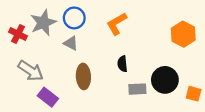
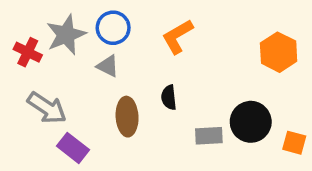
black semicircle: (122, 64) -> (169, 97), moved

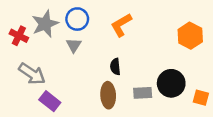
gray triangle: (108, 66) -> (74, 45), turned 35
brown ellipse: (127, 117) -> (108, 95), moved

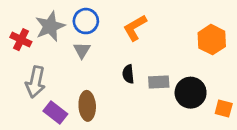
gray arrow: (32, 74) -> (35, 82), turned 68
gray rectangle: (143, 93) -> (159, 82), moved
brown ellipse: (108, 95) -> (87, 106), moved

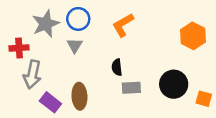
red cross: (21, 40) -> (19, 48), moved, turned -30
gray rectangle: (159, 82) -> (131, 88), moved

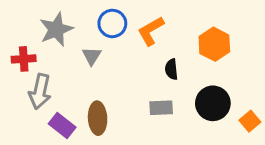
blue circle: (78, 19) -> (112, 23), moved
orange hexagon: (193, 36) -> (214, 44), moved
black semicircle: (117, 67) -> (171, 69), moved
orange square: (204, 99) -> (250, 121), turned 35

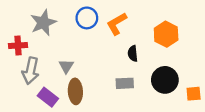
gray triangle: (92, 56) -> (66, 66), moved
orange square: (250, 121) -> (194, 94), turned 35

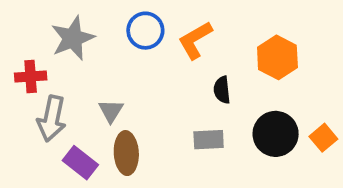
orange square: (194, 94) -> (323, 138), moved, turned -35

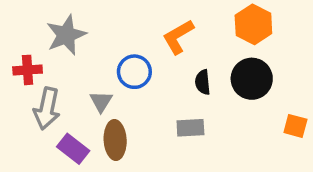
blue circle: (145, 31) -> (134, 72), moved
orange hexagon: (277, 57) -> (253, 24), moved
black circle: (276, 134) -> (252, 79), moved
orange square: (323, 138) -> (295, 126), turned -35

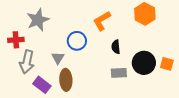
black circle: (252, 79) -> (144, 63), moved
orange square: (295, 126) -> (167, 64), moved
gray rectangle: (190, 128) -> (119, 73), moved

